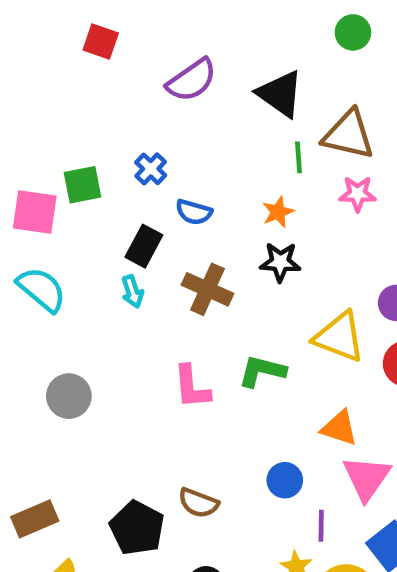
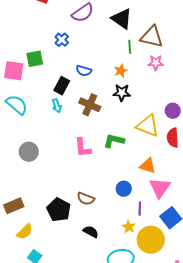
blue cross: (151, 169) -> (62, 40), moved

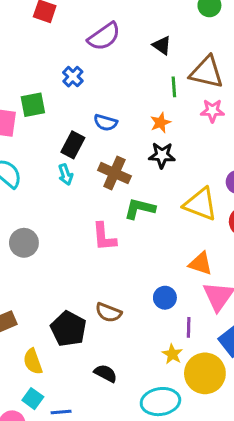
black triangle: (122, 19) -> (162, 45), size x0.6
green L-shape: (114, 141) -> (140, 209), moved
yellow semicircle: (25, 232) -> (33, 361), moved, turned 114
black semicircle: (91, 232) -> (106, 373), moved

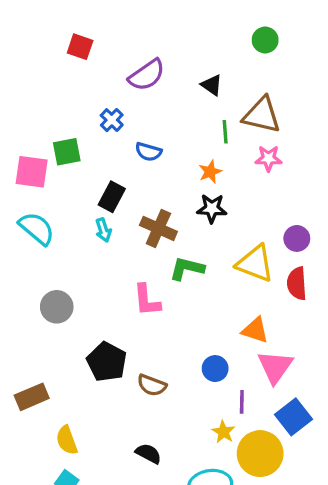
blue semicircle: (106, 123) -> (148, 152), moved
black pentagon: (68, 329) -> (107, 362), moved

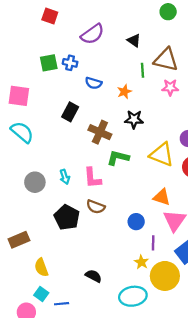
blue cross: (112, 120) -> (70, 63), turned -32
green square: (67, 152) -> (49, 63), moved
orange star: (210, 172) -> (124, 92), moved
cyan arrow: (103, 230) -> (65, 177), moved
brown semicircle: (152, 385) -> (96, 207), moved

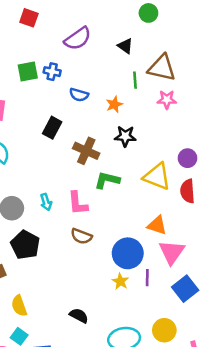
green circle: (168, 12) -> (148, 13), moved
black pentagon: (67, 217) -> (25, 245), moved
blue circle: (136, 222) -> (128, 253), size x1.6
yellow star: (141, 262) -> (120, 281), moved
yellow circle: (165, 276) -> (164, 330), moved, size x0.7

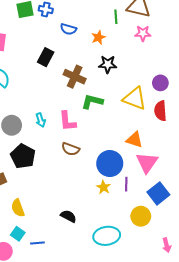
yellow circle: (164, 330) -> (141, 216), moved

